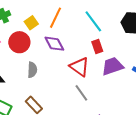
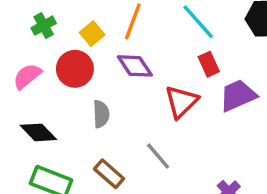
red triangle: (79, 67) -> (181, 102), turned 45
gray line: (81, 93) -> (158, 156), moved

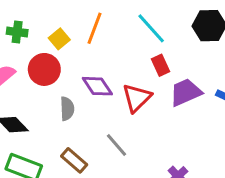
green cross: (44, 26) -> (17, 32), turned 36
purple diamond: (135, 66) -> (97, 86), moved

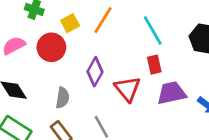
purple diamond: (97, 86) -> (95, 72), turned 52
red triangle: (137, 98) -> (127, 89), turned -36
gray semicircle: (67, 109) -> (63, 98), moved

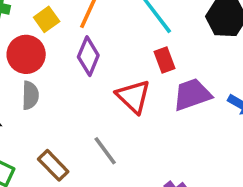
purple diamond: (95, 72) -> (88, 56), moved
gray semicircle: (63, 98) -> (30, 95), moved

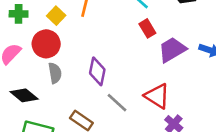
purple diamond: (88, 56) -> (97, 71), moved
red triangle: (133, 96) -> (157, 96), moved

